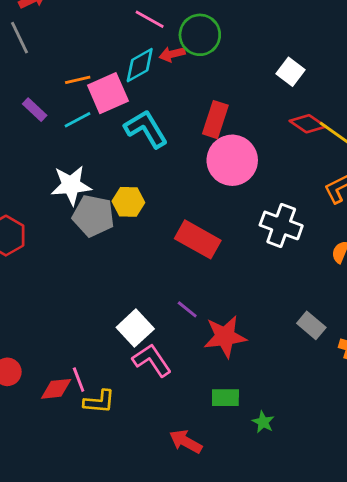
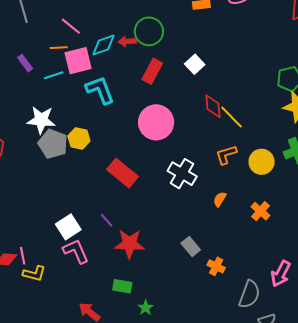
pink line: (150, 19) -> (71, 26), moved
white square: (291, 72) -> (195, 64), moved
red rectangle: (215, 120) -> (152, 71), moved
red diamond: (308, 124) -> (213, 106), turned 40

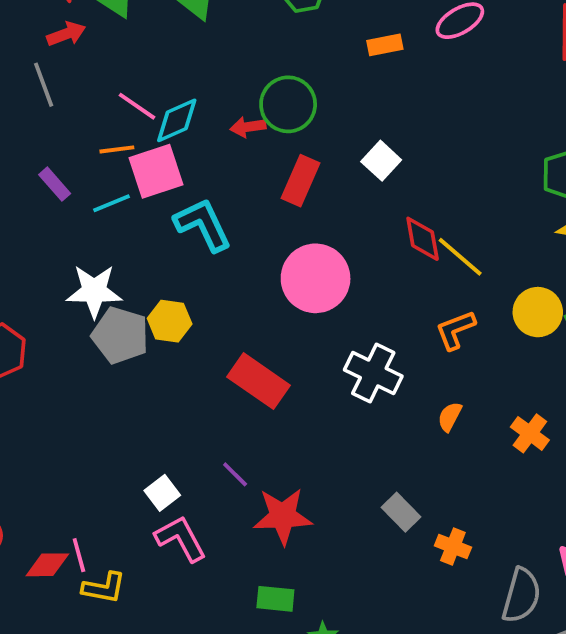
cyan diamond: (104, 45) -> (177, 120), moved
yellow circle: (262, 162) -> (538, 312), moved
white square: (68, 227) -> (162, 493), size x0.7

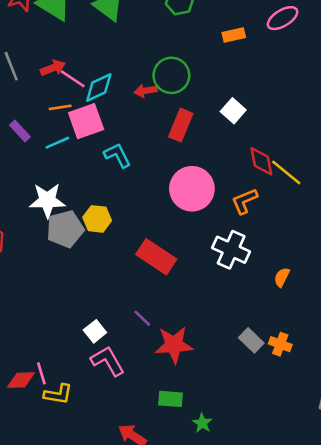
red arrow: (66, 34) -> (53, 68), moved
cyan L-shape: (203, 225) -> (117, 155), size x0.7
orange L-shape: (455, 330) -> (245, 201), moved
gray pentagon: (120, 335) -> (65, 229), turned -30
orange cross: (453, 546) -> (280, 344), moved

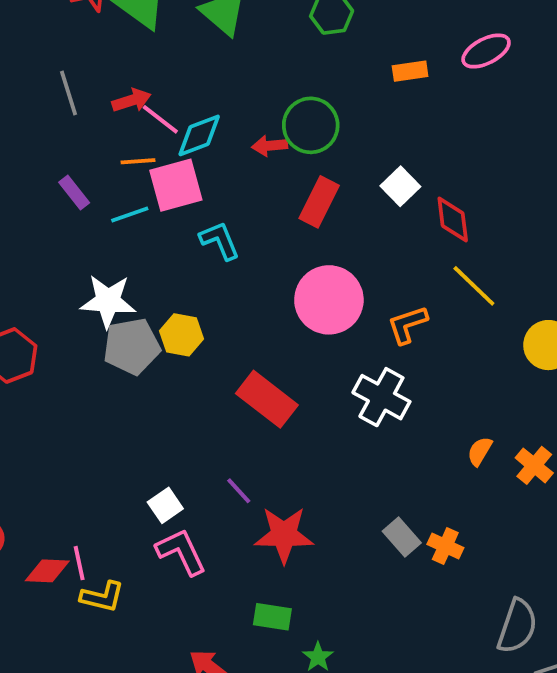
red diamond: (261, 161) -> (453, 220), moved
orange semicircle: (282, 277) -> (480, 451), moved

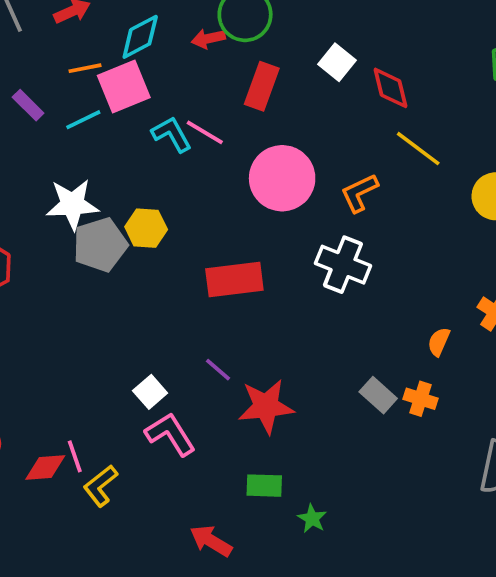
pink line: (160, 119) -> (205, 132), moved
red rectangle: (267, 399) -> (234, 280), turned -38
orange semicircle: (480, 451) -> (439, 342), moved
yellow L-shape: (102, 597) -> (100, 486), turned 135

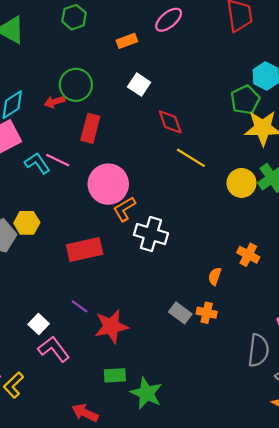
white square: (337, 62) -> (139, 85), moved
orange L-shape: (359, 193) -> (124, 209), moved
green star: (312, 519) -> (146, 393), size x1.8

